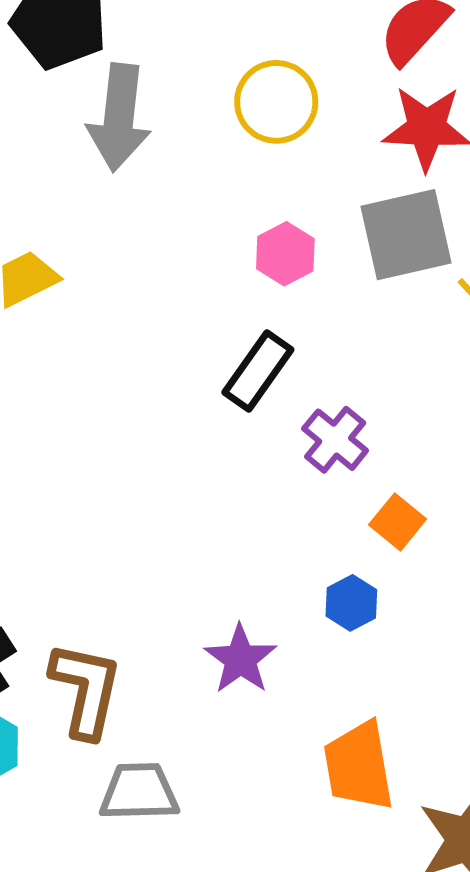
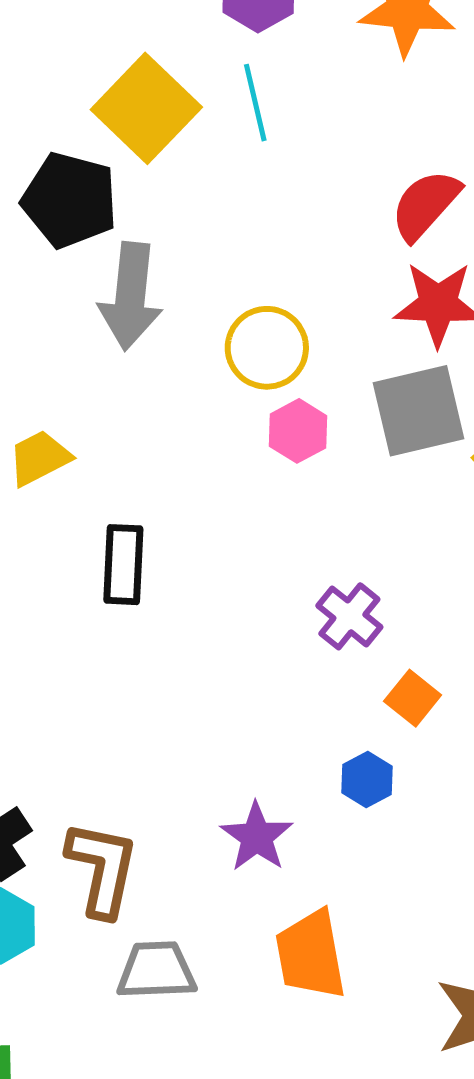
yellow circle: (276, 102) -> (267, 348), moved
black rectangle: (258, 371) -> (123, 565), moved, turned -32
orange trapezoid: (359, 766) -> (311, 955), moved

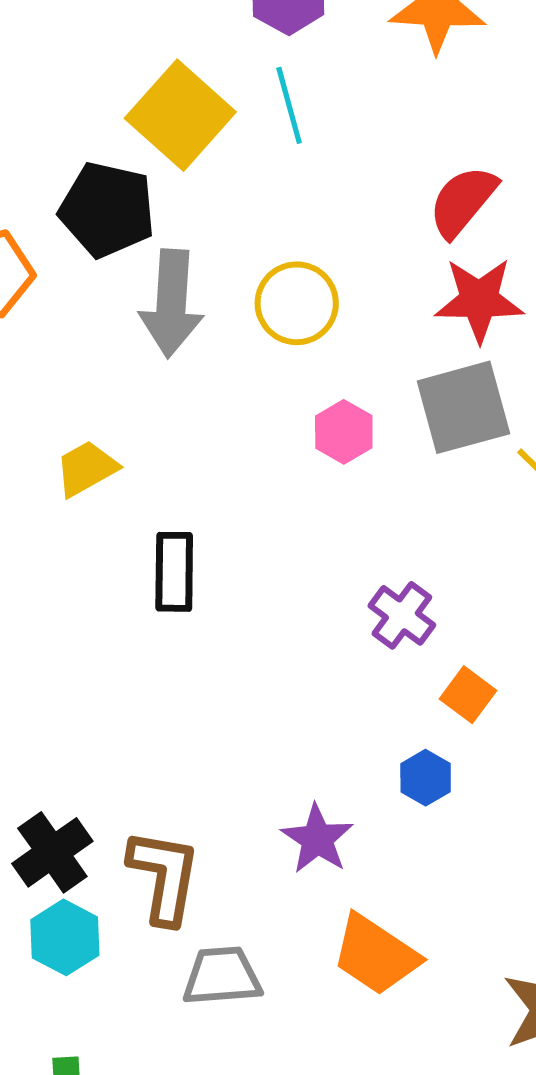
yellow circle: (267, 348) -> (297, 303), moved
orange trapezoid: (311, 955) -> (376, 955), turned -44

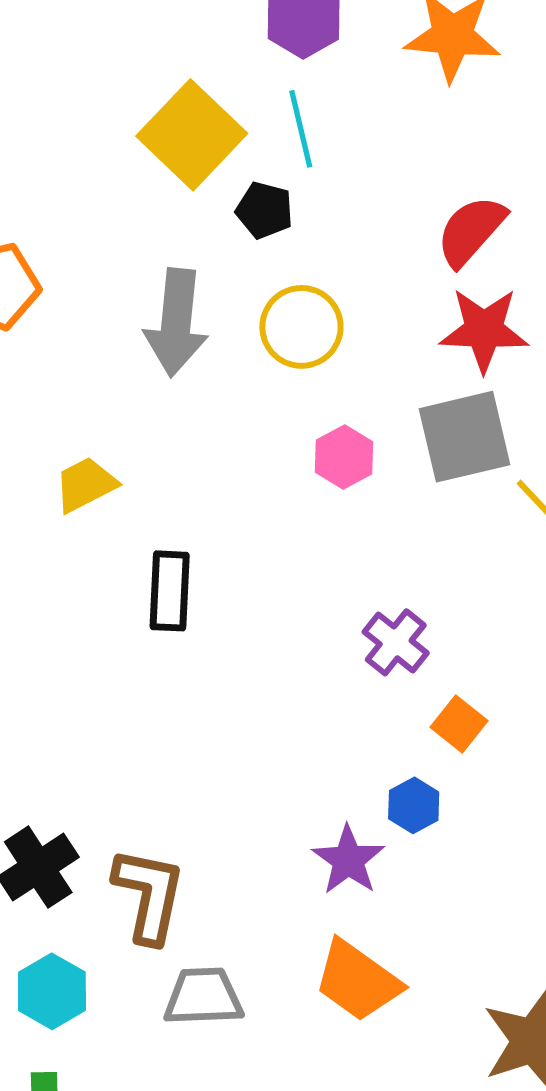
black pentagon: (107, 210) -> (264, 210), moved, size x0.6
purple star: (317, 839) -> (348, 860), moved
cyan hexagon: (65, 937) -> (52, 991), moved

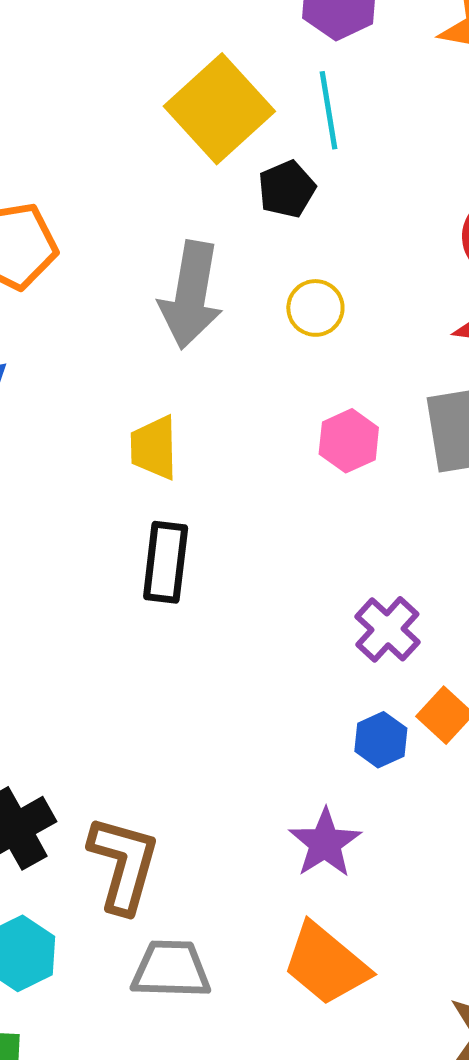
black pentagon: (264, 210) -> (287, 189), turned 30
yellow circle: (301, 327) -> (315, 308), size x0.7
yellow trapezoid: (85, 485) -> (154, 448), moved, turned -68
blue hexagon: (414, 805) -> (381, 740), moved

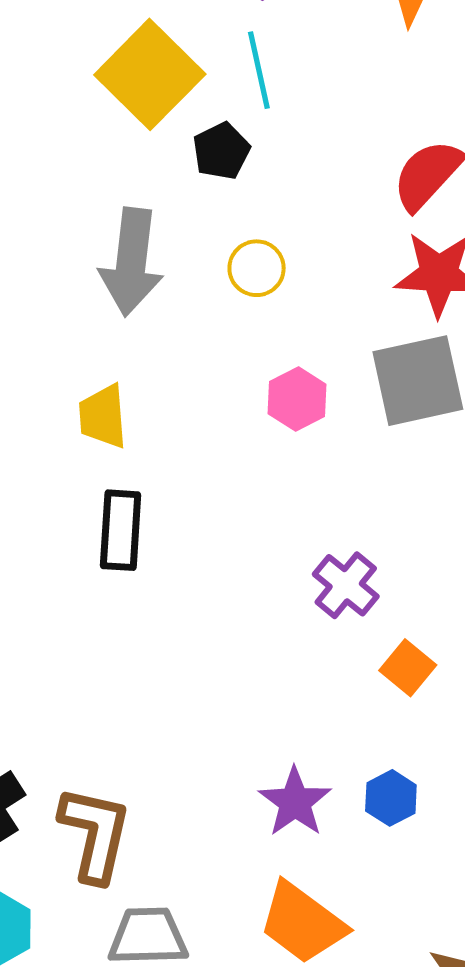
blue hexagon: (381, 740) -> (391, 798), moved

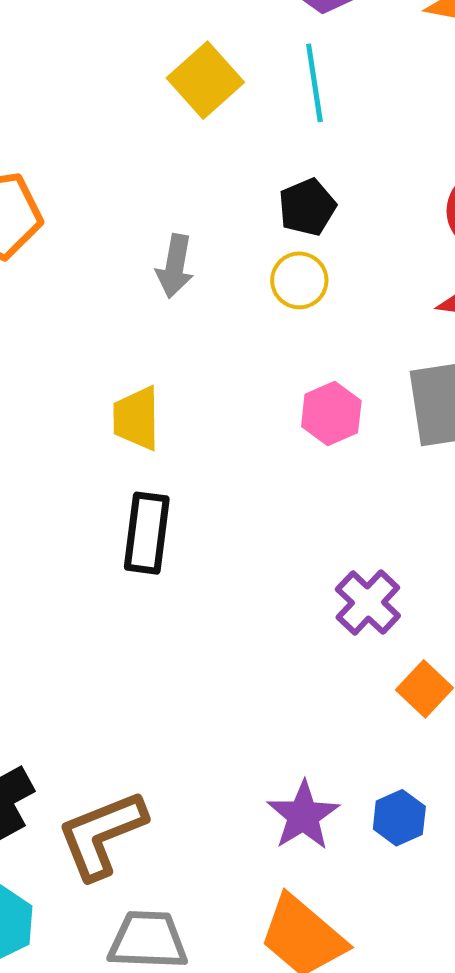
yellow square: (150, 74) -> (205, 80), size x0.7
black pentagon: (221, 151) -> (307, 207), moved
gray arrow: (131, 262) -> (175, 266), size x0.6
brown L-shape: (95, 834) -> (102, 835), turned -128

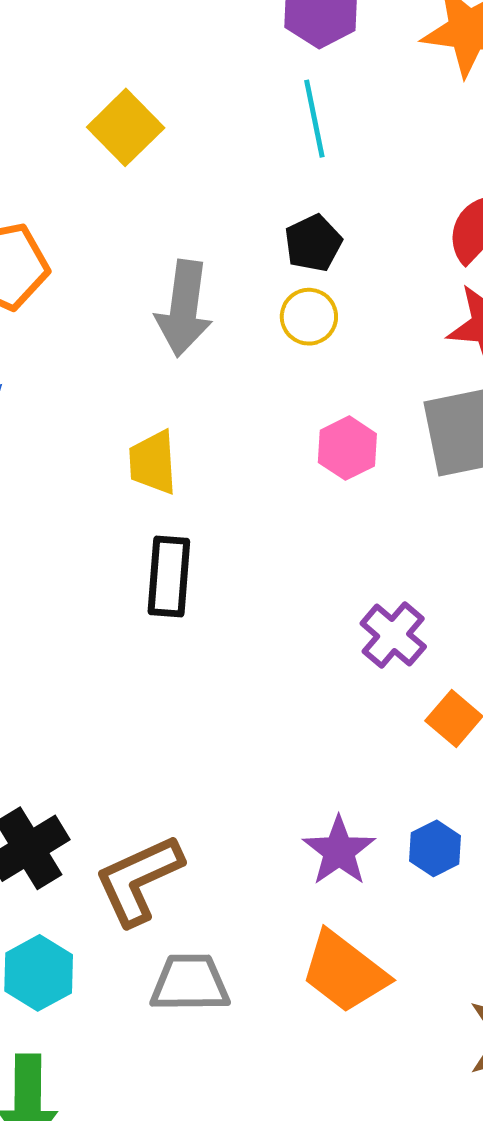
yellow square: (205, 80) -> (126, 127), moved
gray arrow: (175, 266) -> (184, 308), size x1.5

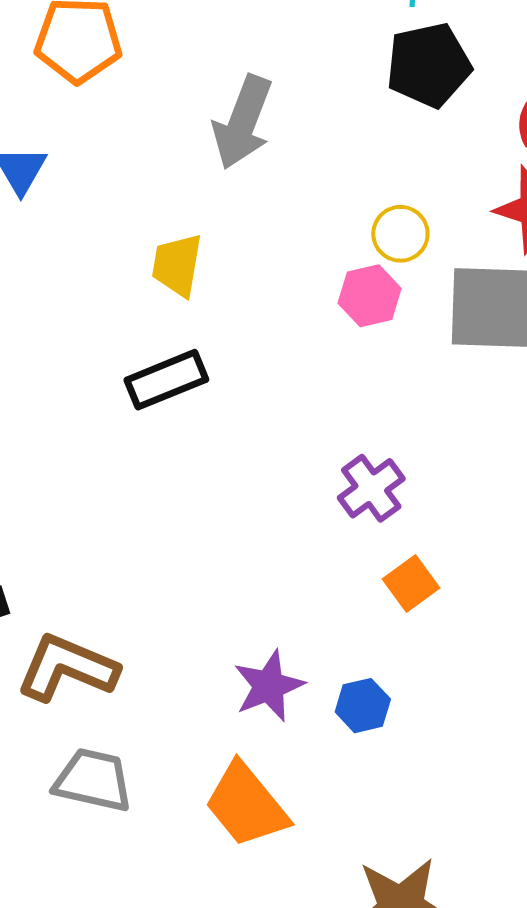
black pentagon: (313, 243) -> (429, 65), moved, size x1.5
yellow circle: (309, 317) -> (400, 234), moved
black rectangle: (169, 576) -> (166, 380), turned 50
brown L-shape: (139, 880) -> (67, 668), turned 34

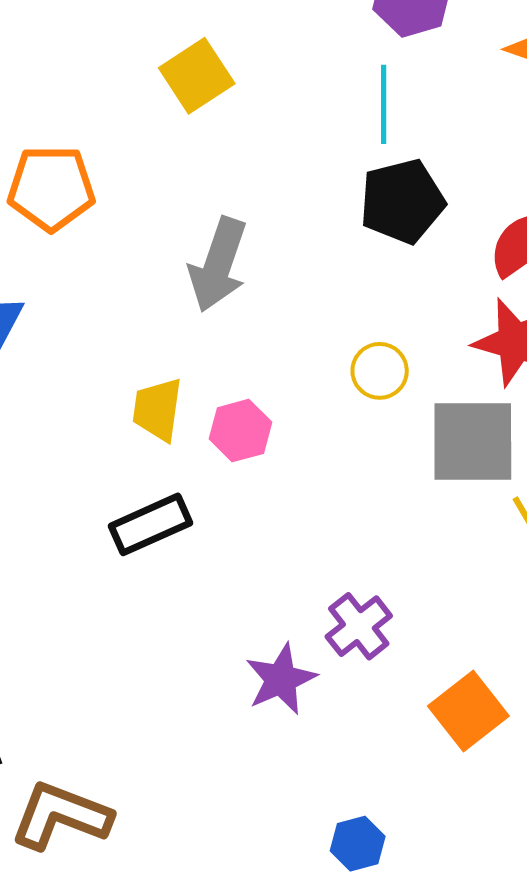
pink hexagon: (370, 296) -> (240, 431), moved
orange square: (411, 584) -> (468, 711), moved, size x1.4
purple star: (269, 686) -> (281, 679), moved

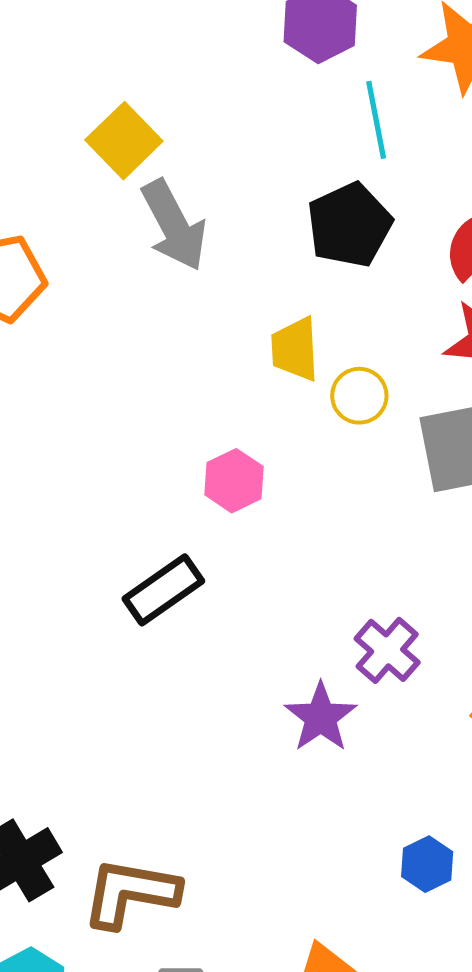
cyan line: (384, 104) -> (376, 120), moved
gray arrow: (218, 265) -> (174, 225), moved, turned -36
yellow trapezoid: (157, 409) -> (295, 349), moved

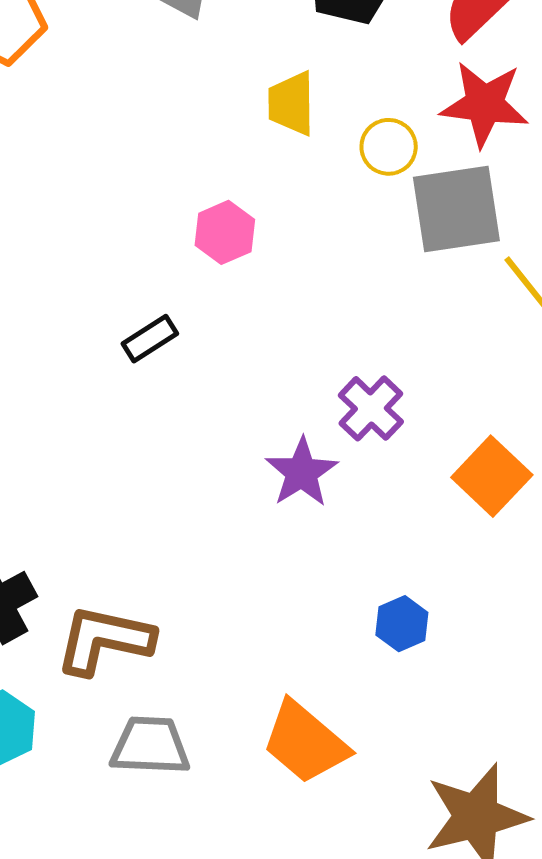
yellow circle: (359, 396) -> (389, 147), moved
black rectangle: (163, 590) -> (150, 339), size x0.7

